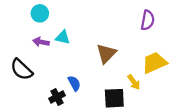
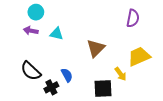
purple arrow: (41, 42) -> (31, 31), moved
black semicircle: (22, 69) -> (31, 71), moved

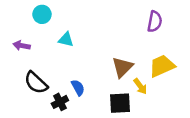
purple arrow: (31, 31) -> (22, 46), moved
brown triangle: (96, 48) -> (122, 67), moved

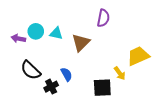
cyan circle: (42, 14) -> (36, 31), moved
purple semicircle: (155, 22) -> (103, 18), moved
brown triangle: (122, 67) -> (81, 43), moved

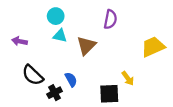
cyan circle: (36, 31) -> (56, 16), moved
yellow trapezoid: (138, 56) -> (153, 47), moved

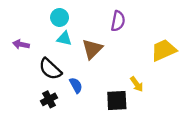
black semicircle: (33, 75) -> (50, 69), moved
black cross: (55, 93) -> (49, 99), moved

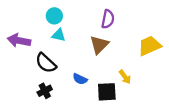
purple arrow: (21, 44) -> (19, 40), size x1.5
brown triangle: (92, 49) -> (99, 45), moved
blue semicircle: (76, 85) -> (80, 79), moved, turned 144

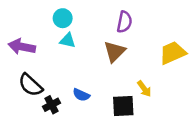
black semicircle: (46, 63) -> (30, 85), moved
blue semicircle: (80, 79) -> (81, 95), moved

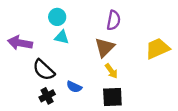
black semicircle: (30, 85) -> (44, 70), moved
yellow arrow: (144, 89) -> (111, 71), moved

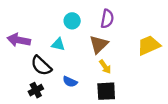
cyan circle: (57, 17) -> (72, 21), moved
cyan triangle: (62, 37) -> (58, 44), moved
black cross: (47, 96) -> (36, 90), moved

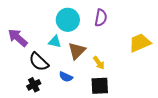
cyan circle: (72, 21) -> (68, 20), size x1.5
purple arrow: (19, 40) -> (18, 38), turned 30
brown triangle: (99, 44) -> (77, 51), moved

